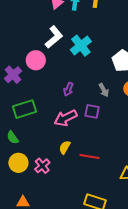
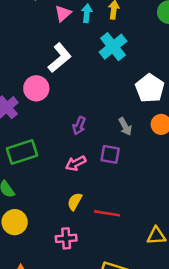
cyan cross: (81, 46) -> (113, 47), moved
pink arrow: (66, 118) -> (76, 163), size x0.7
pink cross: (42, 166) -> (66, 238), moved, turned 35

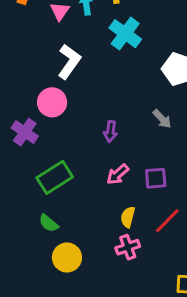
purple square: (110, 154) -> (156, 178), moved
red line: (107, 213) -> (167, 221), turned -40
pink cross: (66, 238) -> (128, 247), moved

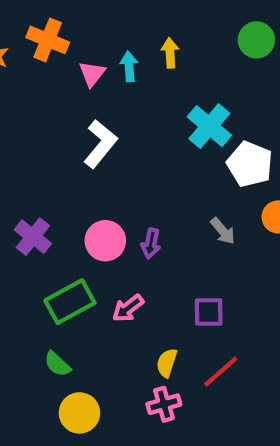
cyan cross: (125, 34) -> (209, 126), moved
pink circle: (52, 102) -> (105, 241), moved
pink arrow: (118, 174) -> (128, 308), moved

